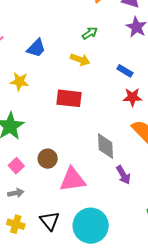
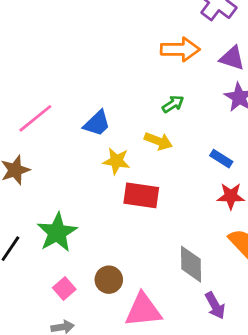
yellow star: (19, 82) -> (116, 161), moved

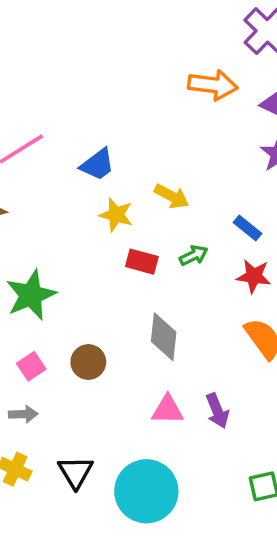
green arrow: (173, 104) -> (194, 255), moved
red rectangle: (141, 195) -> (142, 262), size x0.7
gray diamond: (191, 264) -> (164, 337), moved
pink triangle: (143, 310) -> (167, 410), moved, size x0.7

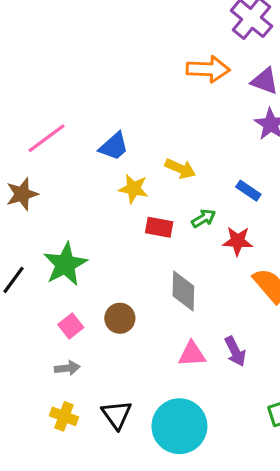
red star: (254, 276) -> (238, 241), moved

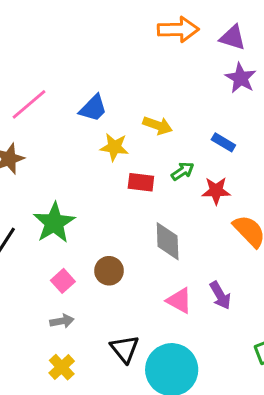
pink triangle: (192, 354) -> (179, 301), turned 36
black triangle: (117, 415) -> (125, 349), moved
yellow cross: (64, 416) -> (62, 367), turned 30

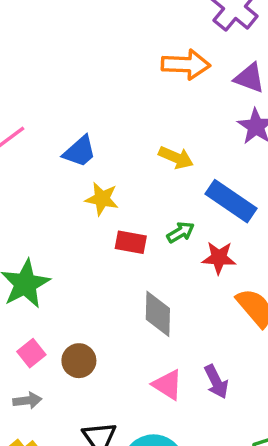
yellow arrow: (158, 125) -> (176, 158), moved
blue rectangle: (223, 142) -> (231, 201), size x1.8
brown circle: (109, 271) -> (79, 361), moved

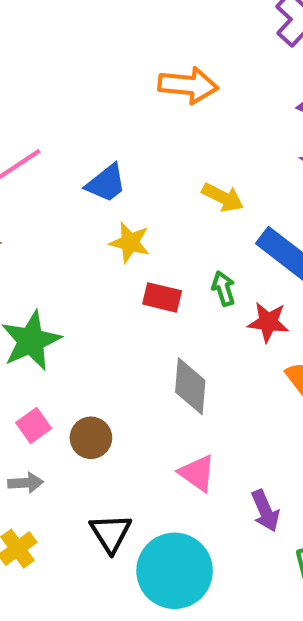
orange arrow: (186, 65) -> (188, 85), moved
green arrow: (181, 232) -> (223, 289), turned -80
purple arrow: (216, 382) -> (265, 511), moved

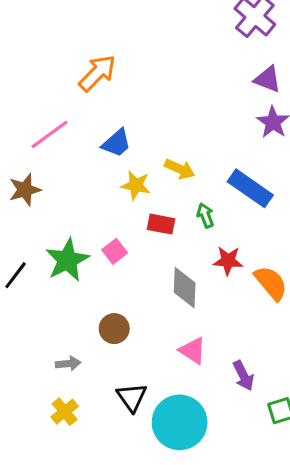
orange arrow: (188, 85) -> (97, 73), moved, turned -48
yellow arrow: (223, 197) -> (180, 169), moved
red star: (268, 322) -> (228, 261), moved
pink square: (34, 426) -> (115, 251), moved

